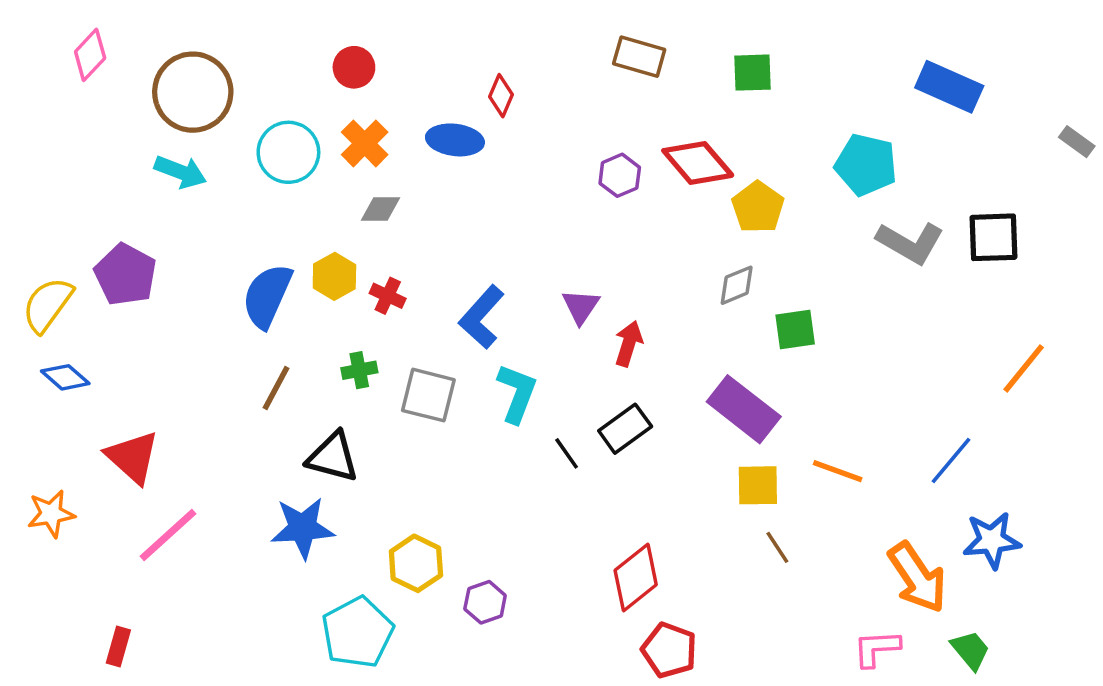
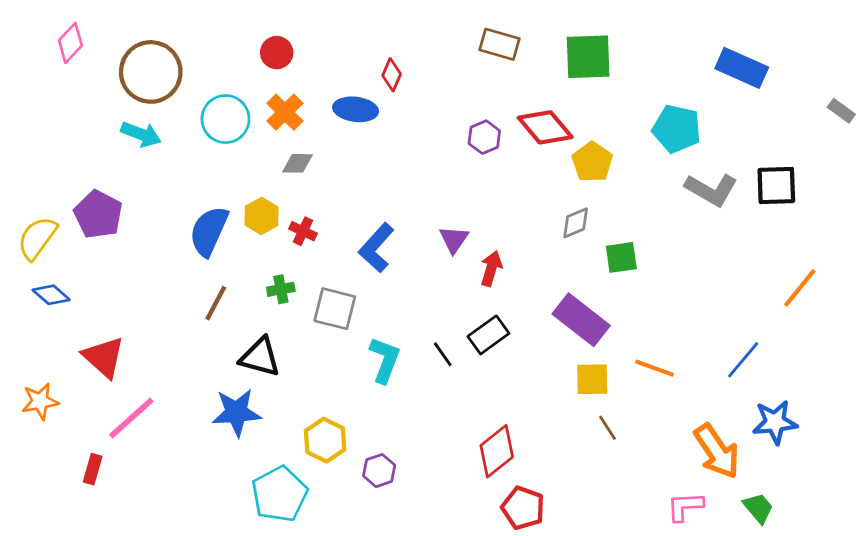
green square: (753, 73) -> (588, 57), size x1.5
cyan L-shape: (517, 393) -> (385, 360), moved
red rectangle: (118, 647) -> (93, 469), moved

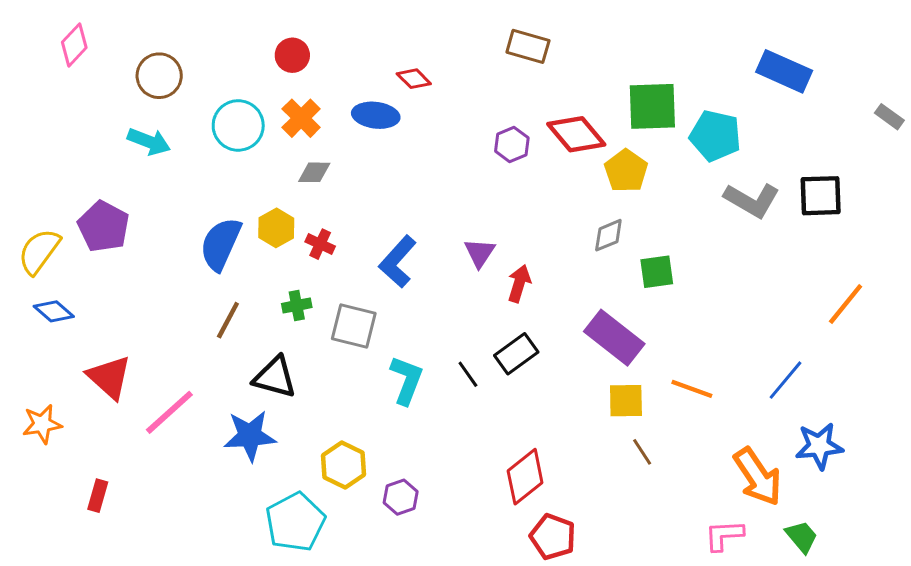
green square: (588, 57) -> (652, 106), moved
brown circle: (151, 72) -> (159, 76), size x0.7
red diamond: (392, 75) -> (414, 79), turned -68
pink line: (131, 418) -> (169, 412), moved

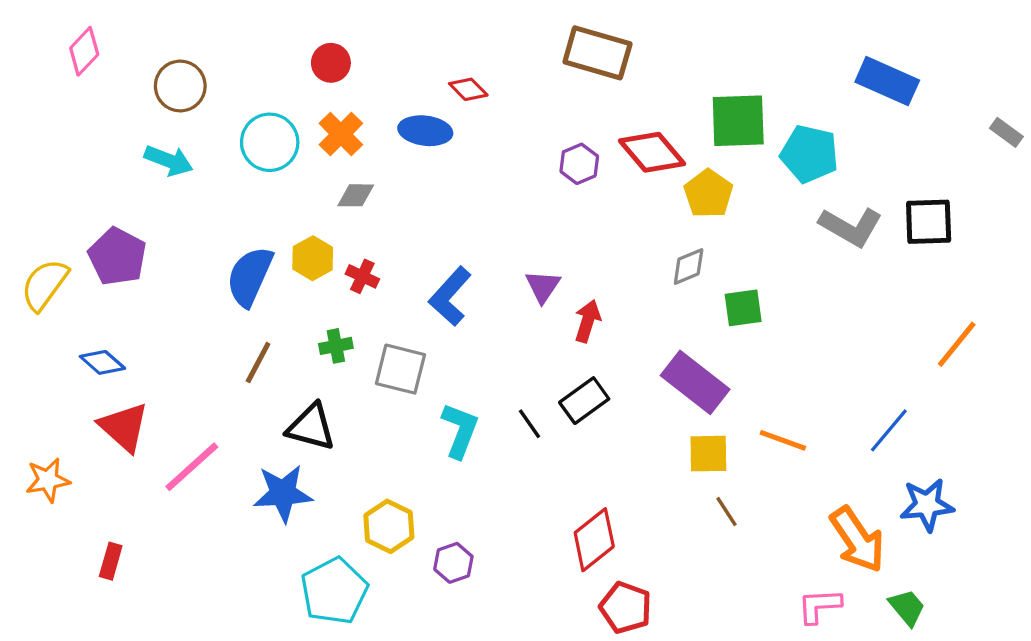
brown rectangle: (528, 46) -> (597, 53), size x1.4
blue diamond: (54, 311) -> (102, 362), moved

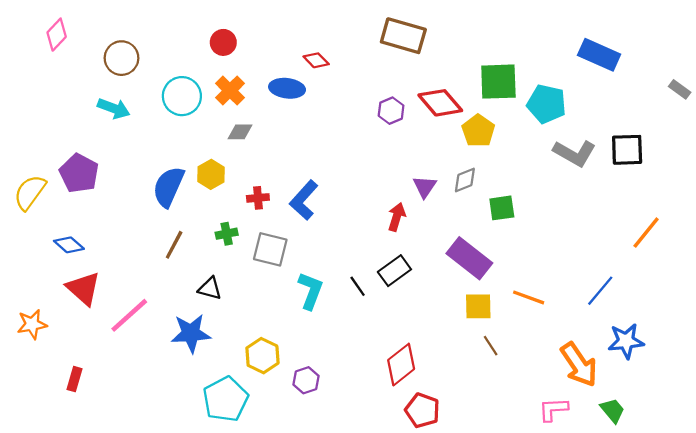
red cross: (362, 276) -> (258, 198), moved, turned -30
purple triangle: (543, 286) -> (425, 187), moved
black triangle: (311, 427) -> (210, 288), size x0.7

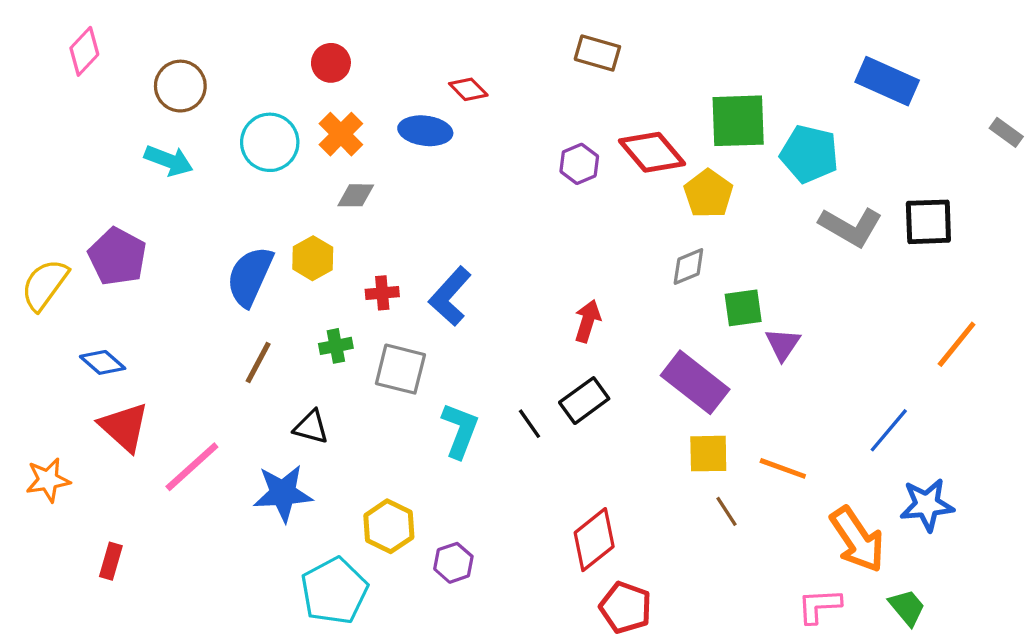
brown rectangle: (403, 36) -> (597, 53), size x0.7
purple triangle: (425, 187) -> (783, 344), moved
orange line: (529, 297) -> (783, 468), moved

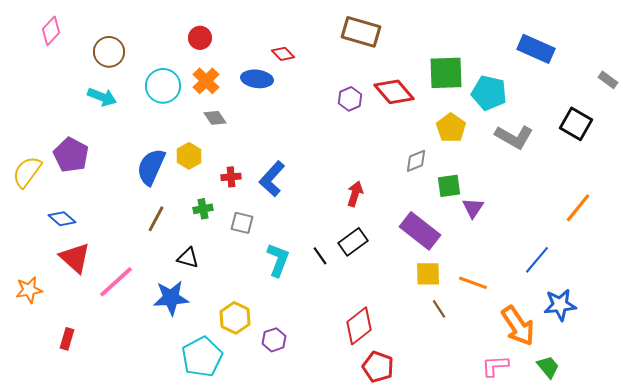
brown rectangle: (597, 53) -> (361, 32), size x1.4
yellow pentagon: (708, 194) -> (451, 128), moved
gray diamond: (356, 195) -> (215, 118), turned 55
black square: (928, 222) -> (576, 124), moved, turned 32
gray square: (400, 369) -> (242, 223), size x0.7

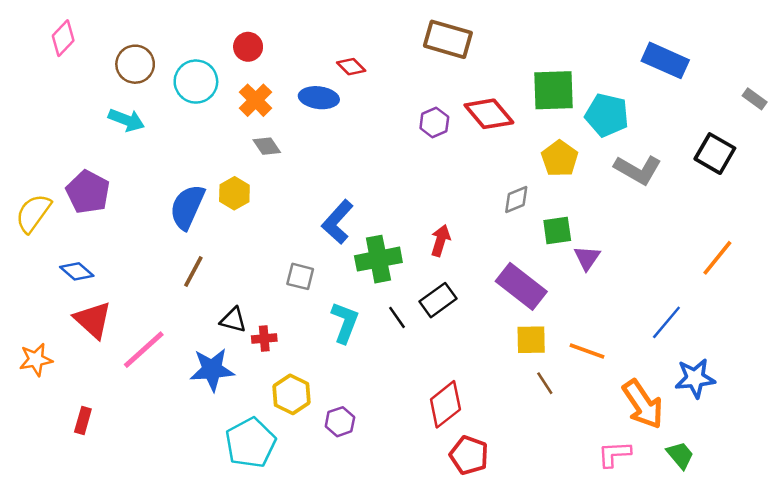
cyan circle: (163, 86) -> (196, 82), moved
red cross: (231, 177) -> (264, 339), moved
green cross: (203, 209) -> (378, 259), moved, size x1.8

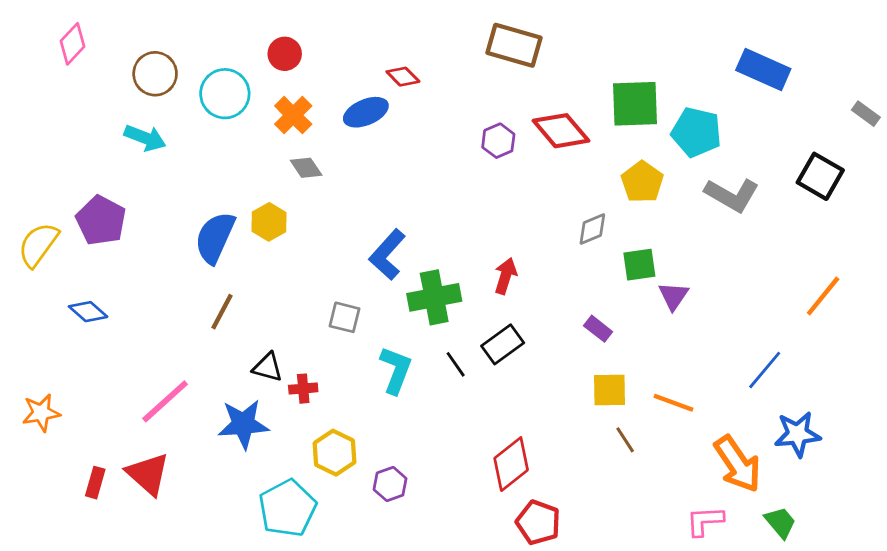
blue ellipse: (319, 98) -> (366, 112), turned -30
purple rectangle: (521, 286) -> (598, 329), size x0.5
red triangle: (93, 320) -> (148, 474), moved

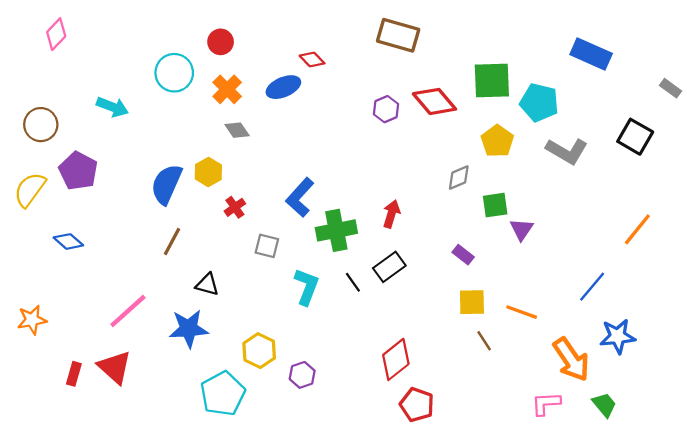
brown circle: (155, 74) -> (41, 125), moved
red cross: (303, 389) -> (235, 207), moved, turned -30

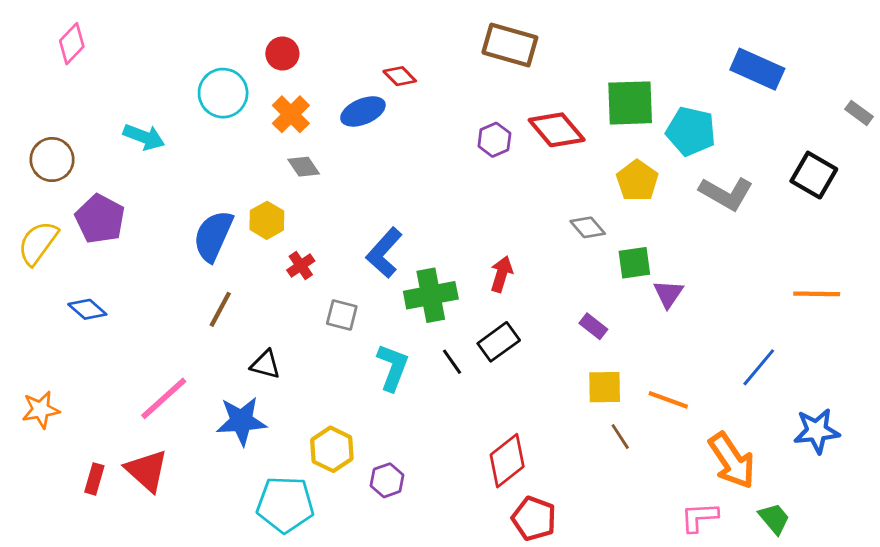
gray diamond: (459, 178) -> (588, 227), turned 72
orange line: (637, 229) -> (817, 294), turned 52
blue star: (618, 336) -> (817, 431), moved
cyan pentagon: (223, 394) -> (285, 504), turned 30

